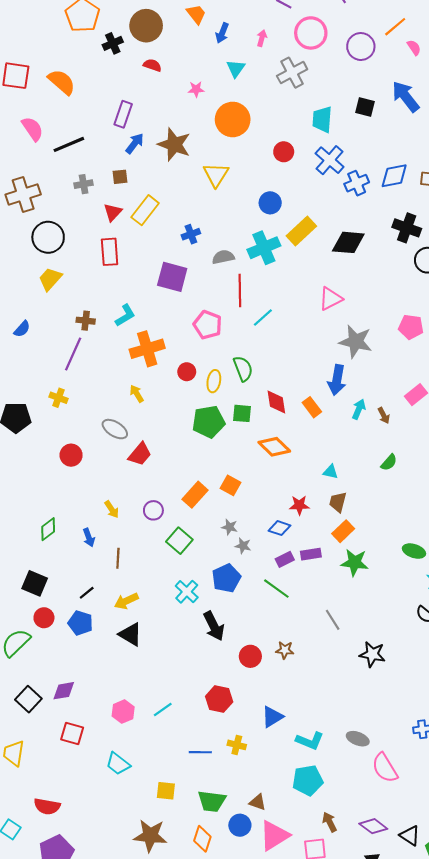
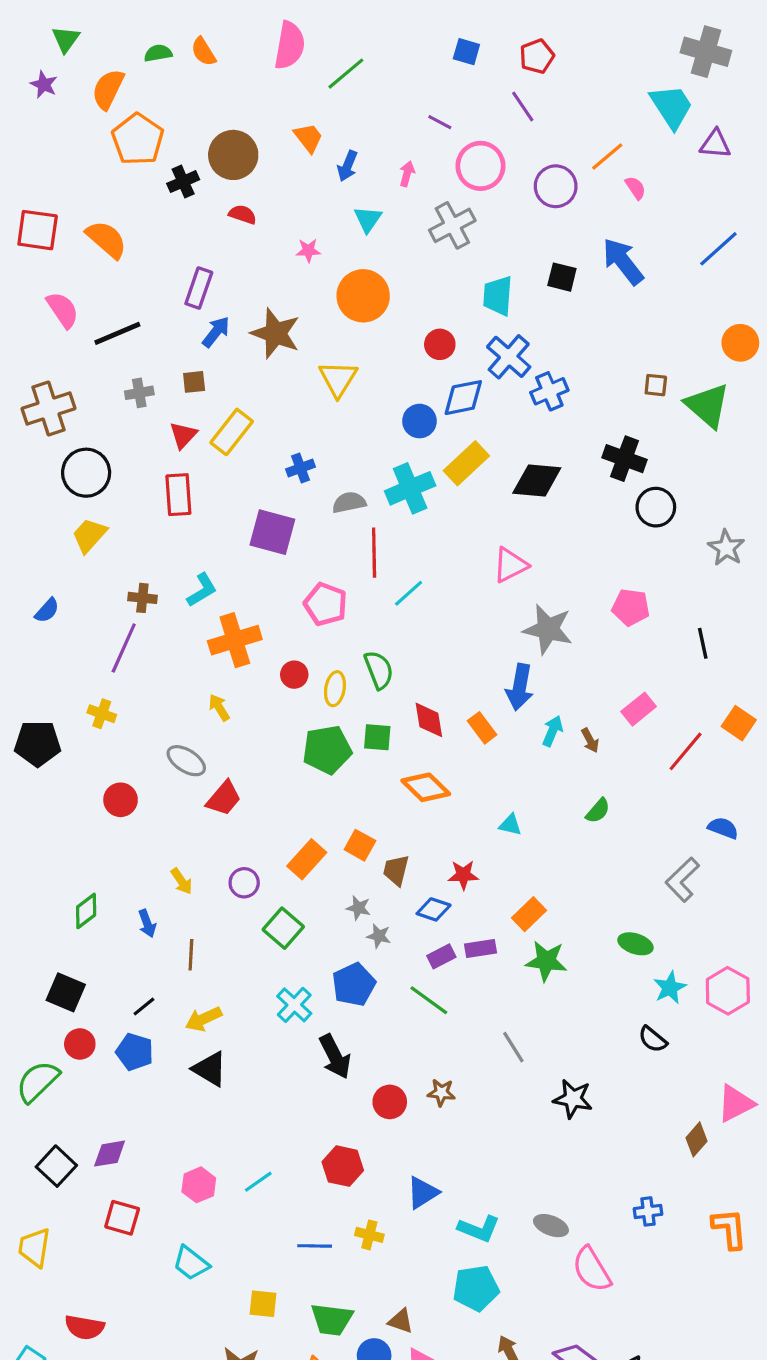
blue diamond: (394, 176) -> (463, 398), moved
brown trapezoid: (338, 502) -> (396, 870), moved

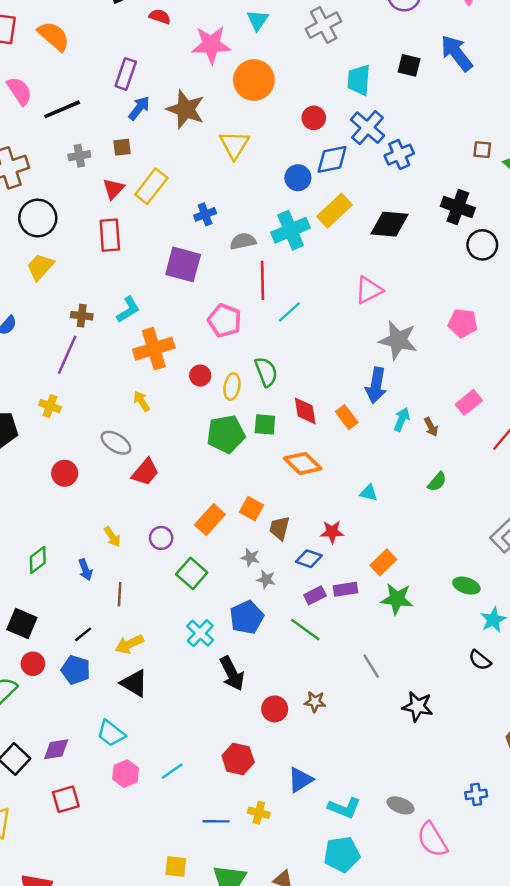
pink star: (308, 250) -> (211, 45), size x2.0
red square: (122, 1218) -> (66, 799), turned -32
cyan trapezoid: (191, 1263) -> (111, 733), moved

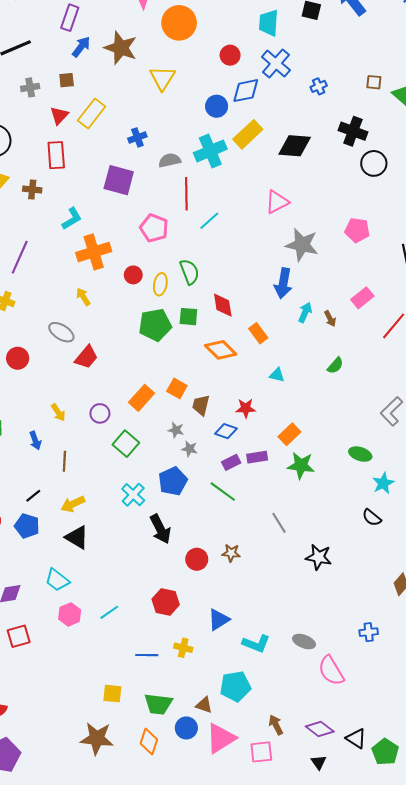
blue cross: (399, 155) -> (319, 86), moved, size x0.7
brown cross: (82, 316) -> (32, 190), moved
orange rectangle: (347, 417) -> (258, 333), moved
cyan pentagon: (342, 854) -> (235, 686), moved

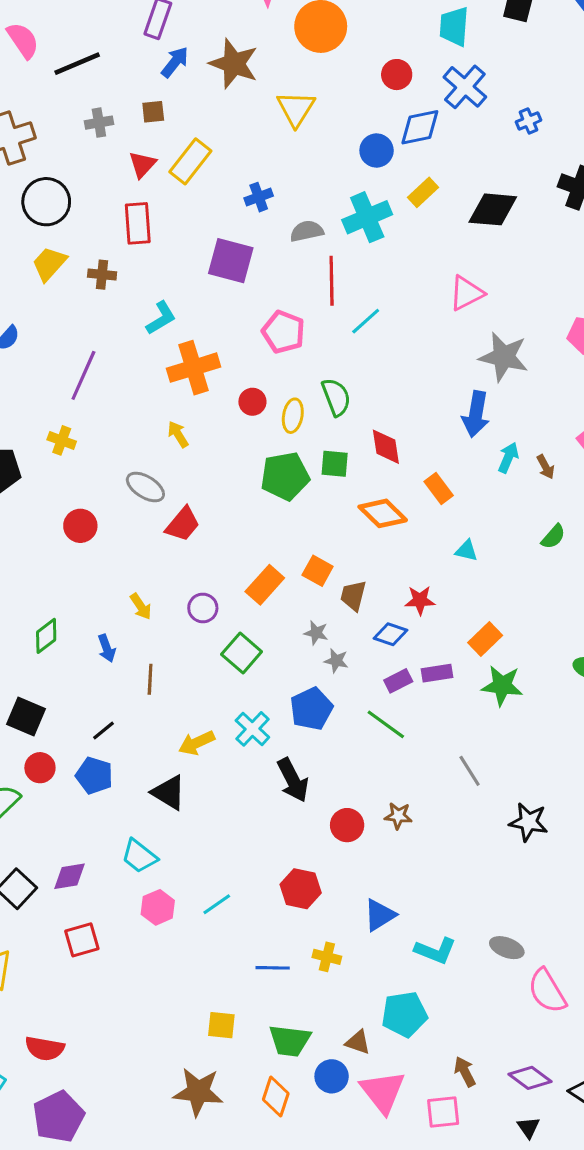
yellow rectangle: (248, 134) -> (423, 192), size x0.7
yellow arrow: (73, 504) -> (197, 743), moved
pink triangle: (221, 738) -> (383, 1092), turned -36

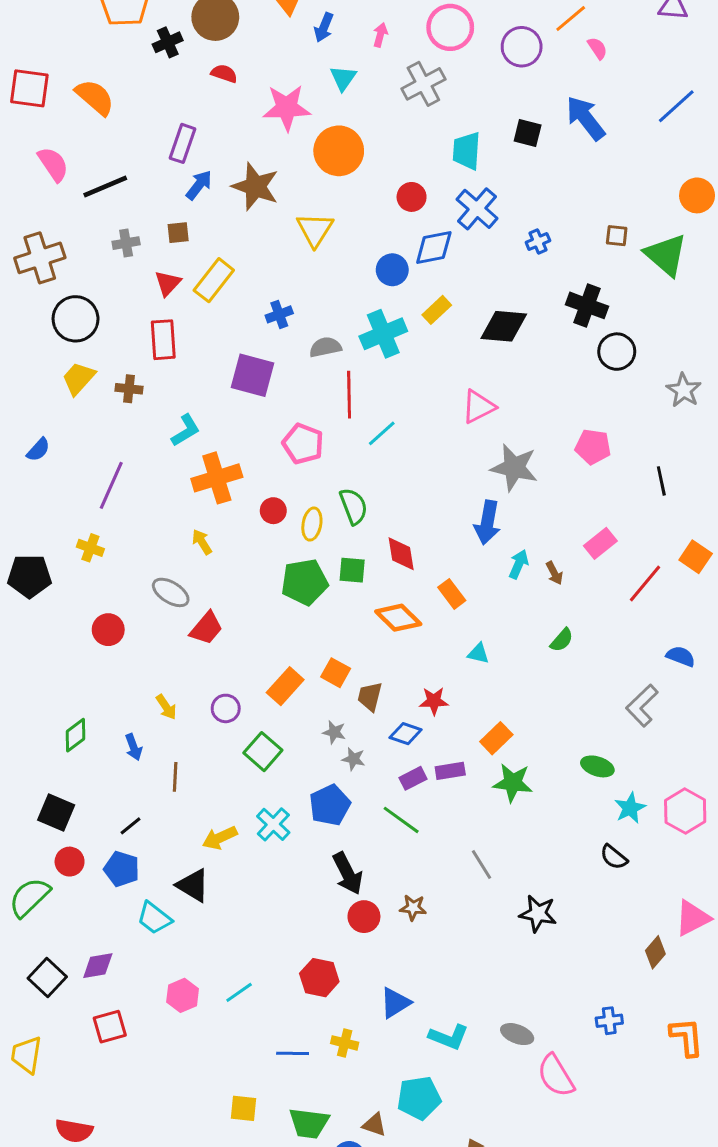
black arrow: (293, 780) -> (348, 873), moved
cyan trapezoid: (139, 856) -> (154, 918), moved

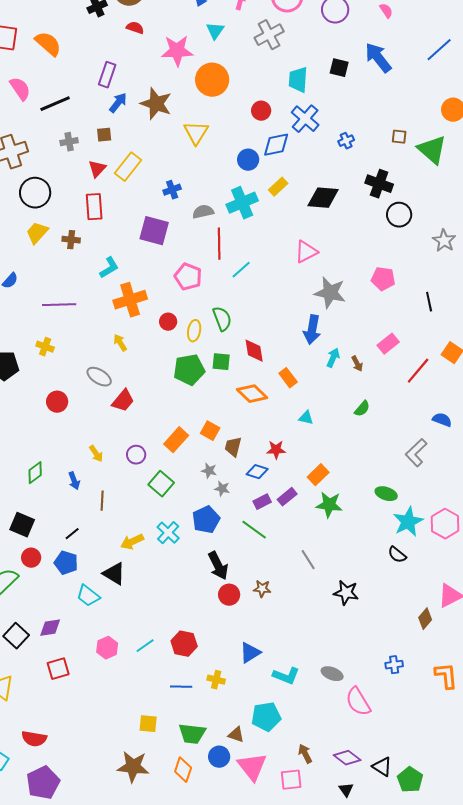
purple line: (111, 485) -> (59, 305), turned 64
purple rectangle: (450, 771) -> (287, 497), turned -30
cyan star: (630, 808) -> (408, 522), size x1.4
red hexagon: (319, 978) -> (184, 644), moved

